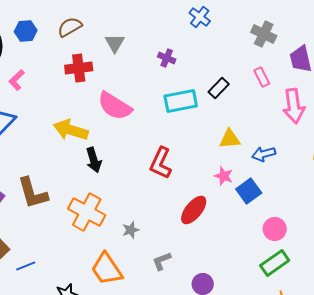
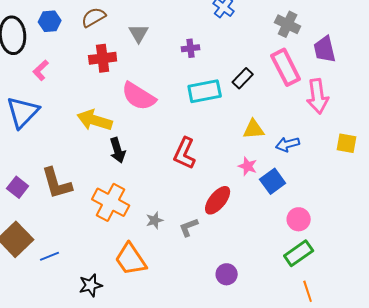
purple cross: (167, 58) -> (191, 48), turned -30
pink rectangle: (262, 77) -> (286, 67), size x1.8
gray L-shape: (162, 261) -> (189, 227), moved

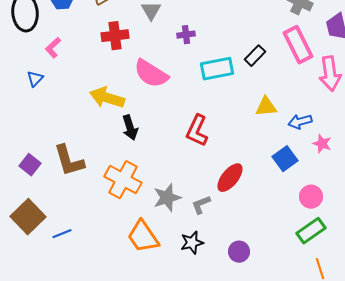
purple cross: (191, 48) -> (186, 35), moved
blue triangle: (23, 112) -> (35, 79), moved, size x0.5
pink star: (248, 166) -> (322, 144), moved
gray star: (155, 220) -> (167, 198), size x1.6
black star: (91, 285) -> (192, 243), moved

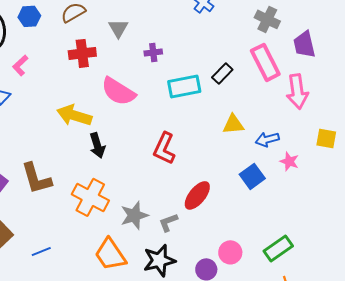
pink circle: (311, 197) -> (230, 252), moved
blue line: (62, 234) -> (41, 251), moved
black star: (192, 243) -> (159, 260), size x1.4

